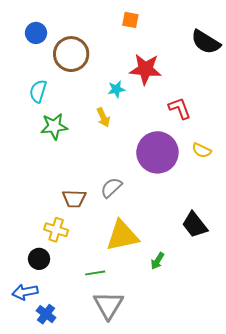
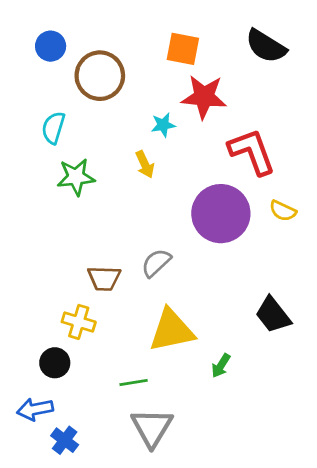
orange square: (130, 20) -> (183, 49), moved, size x1.4
black semicircle: (206, 42) -> (266, 46), moved
red L-shape: (180, 108) -> (252, 152), size x1.5

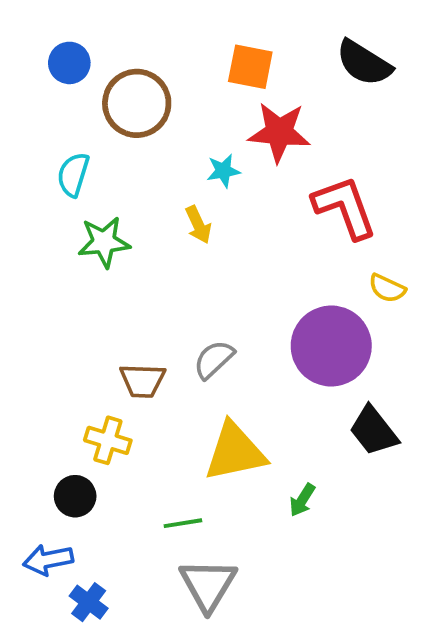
purple circle: (221, 214) -> (331, 346), moved

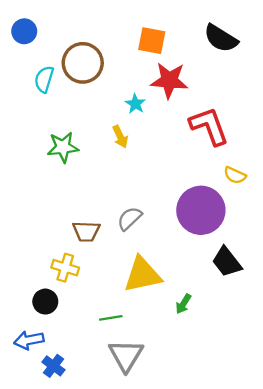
blue circle: (69, 63) -> (24, 31), moved
cyan star: (223, 171) -> (135, 104), turned -30
cyan semicircle: (73, 175) -> (44, 79), moved

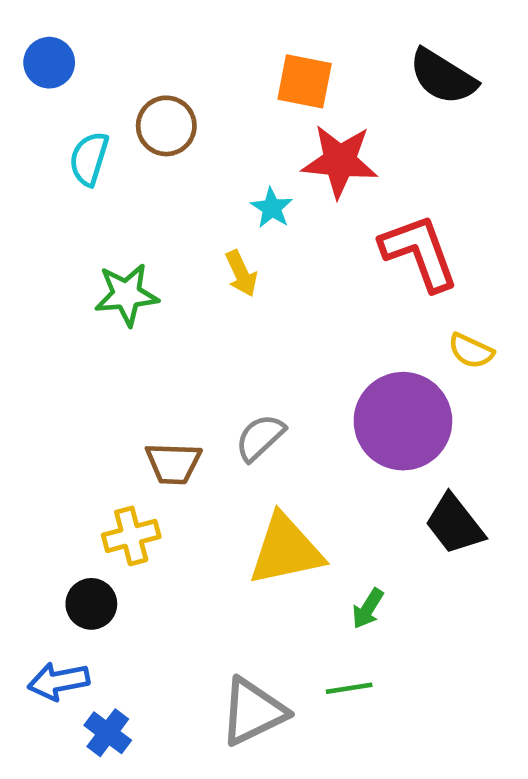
brown circle: (83, 63) -> (166, 126), size x0.7
yellow cross: (65, 268) -> (131, 536), turned -32
green line: (111, 318) -> (349, 688), moved
gray triangle: (126, 355) -> (253, 712), turned 33

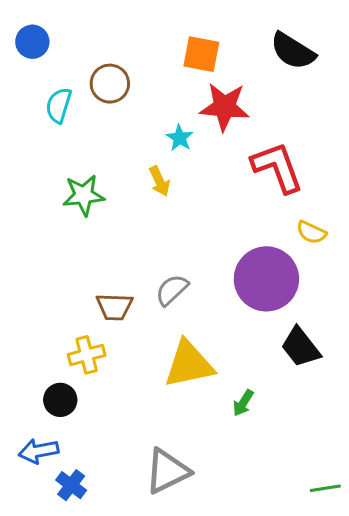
green line: (349, 688) -> (325, 488), moved

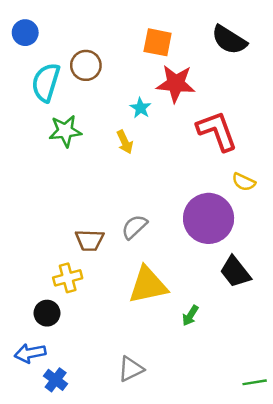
cyan semicircle: (59, 105) -> (46, 82), size x1.4
green star: (84, 195) -> (65, 131), moved
gray triangle: (167, 471) -> (131, 369), size x0.7

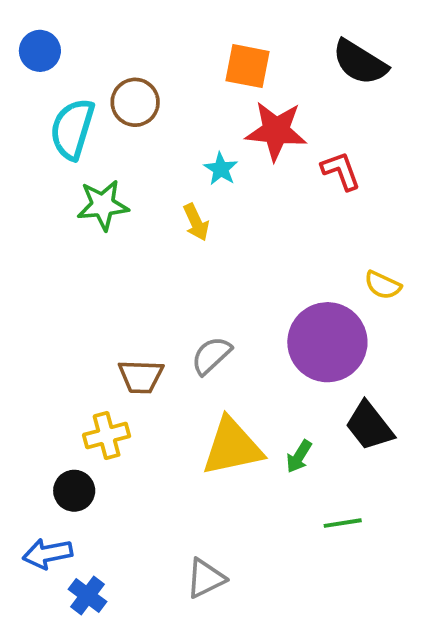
red L-shape: (217, 131) -> (341, 171), moved, size x0.6
green arrow: (190, 316) -> (299, 456), moved
green line: (255, 382) -> (343, 523), moved

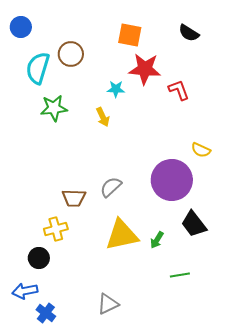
black semicircle: (360, 62) -> (189, 33), size x0.7
cyan star: (221, 169) -> (116, 89), turned -30

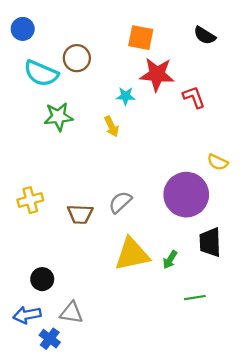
cyan semicircle: (38, 68) -> (41, 73), turned -84
black trapezoid: (194, 224) -> (210, 242), turned 36
yellow cross: (56, 229) -> (30, 200), moved
gray triangle: (108, 304) -> (71, 313), moved, turned 35

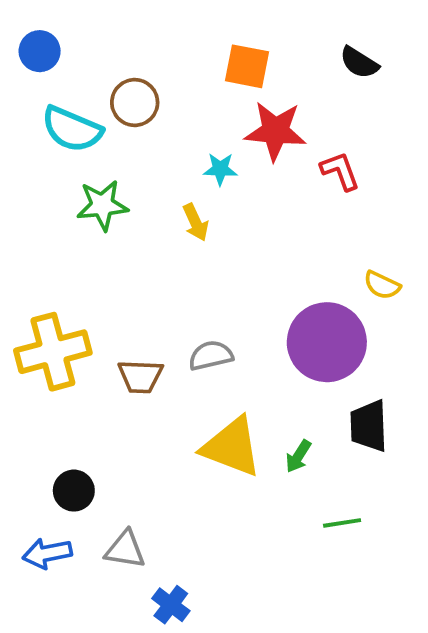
yellow cross: (30, 200) -> (53, 352), size x1.6
gray semicircle: (120, 202) -> (211, 355), turned 30
yellow triangle: (132, 254) -> (232, 447), turned 33
blue cross: (50, 339) -> (171, 605), moved

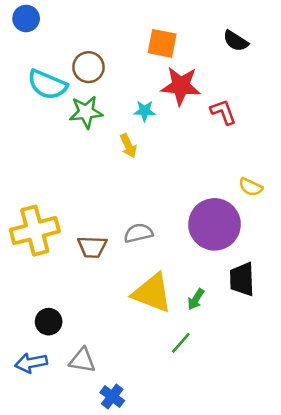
blue circle: (40, 51) -> (26, 18), moved
green star: (102, 205) -> (86, 112), moved
green line: (342, 523) -> (181, 343), moved, turned -40

